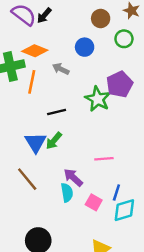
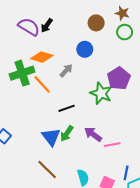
green circle: (124, 39) -> (125, 32), moved
gray arrow: (61, 69) -> (66, 71), turned 112
orange line: (32, 82) -> (42, 84), turned -48
purple arrow: (73, 177) -> (93, 134), moved

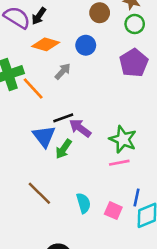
orange diamond: (42, 57) -> (46, 44), moved
purple pentagon: (119, 78) -> (134, 63), moved
green star: (101, 93) -> (123, 139), moved
purple arrow: (93, 134) -> (80, 128), moved
blue triangle: (51, 137) -> (44, 136), moved

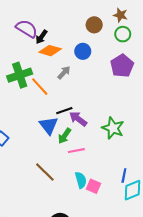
black arrow: (39, 16) -> (42, 37), moved
pink line: (119, 163) -> (76, 151), moved
pink square: (113, 211) -> (93, 186), moved

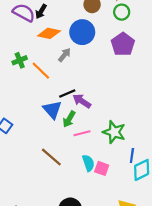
black arrow: (42, 37) -> (41, 11), moved
blue circle: (83, 51) -> (82, 32), size x1.5
green cross: (20, 75) -> (20, 60), size x0.6
green star: (113, 128) -> (114, 132), moved

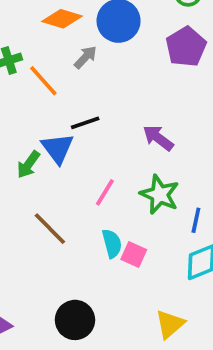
purple arrow: (82, 101) -> (158, 138), moved
green arrow: (69, 119) -> (28, 165), moved
pink line: (82, 133) -> (105, 192), turned -49
blue line: (132, 156) -> (196, 220), moved

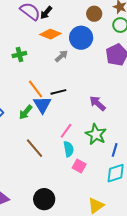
orange line: (43, 81) -> (36, 89), moved
cyan semicircle: (112, 243) -> (69, 149), moved

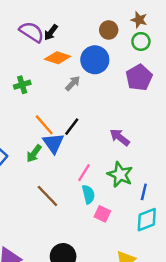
black line: (58, 92) -> (72, 127), turned -35

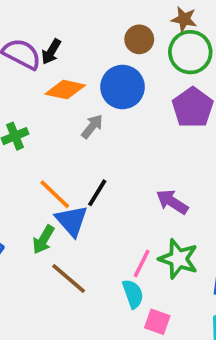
green circle: (141, 41) -> (190, 52), size x1.5
pink line: (84, 173) -> (142, 264), moved
brown line: (47, 196) -> (69, 278), moved

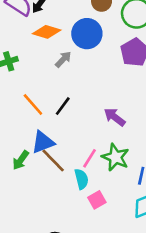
blue triangle: (72, 221) -> (43, 142), moved, turned 45
green arrow: (43, 240) -> (21, 160), moved
brown line: (69, 278) -> (53, 161), moved
pink square: (157, 322) -> (97, 200), turned 36

